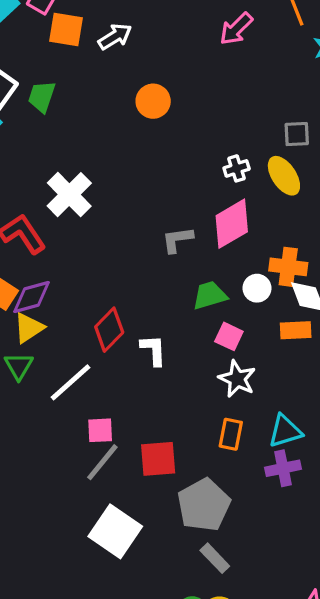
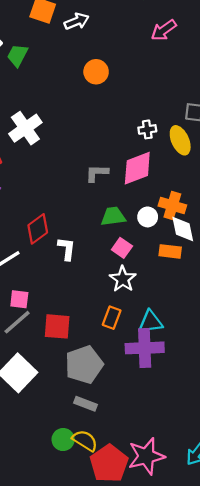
purple cross: (283, 468) -> (145, 348), size x1.5
gray rectangle: (215, 558) -> (86, 404), turned -35

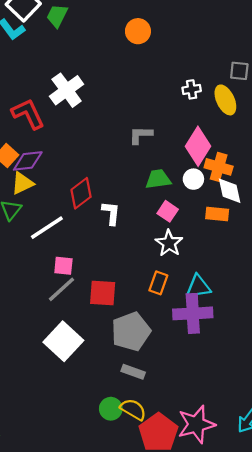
pink diamond: (137, 168) -> (198, 146), moved, turned -36

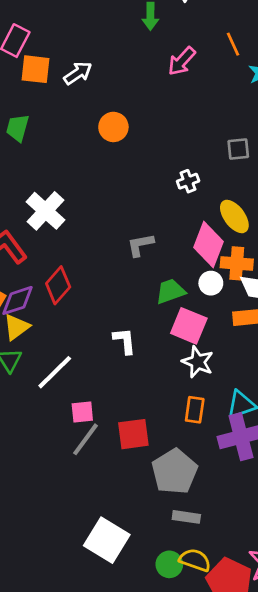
yellow ellipse: (225, 100) -> (234, 216), moved
red diamond: (81, 193) -> (58, 285), moved
pink square: (168, 211) -> (189, 326), size x1.5
white square: (63, 341) -> (107, 540), moved

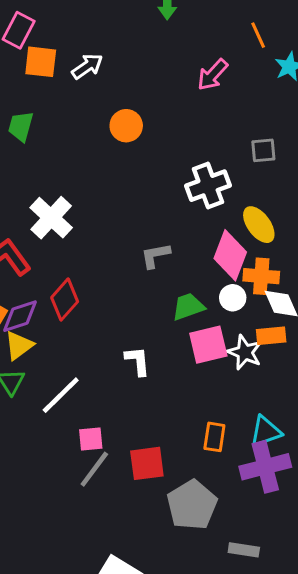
pink arrow: (182, 61) -> (213, 75), moved
white cross: (188, 181) -> (208, 186), size x1.8
pink square: (189, 326) -> (208, 345), turned -36
white star: (198, 362) -> (245, 352), moved
gray rectangle: (186, 517) -> (244, 550), moved

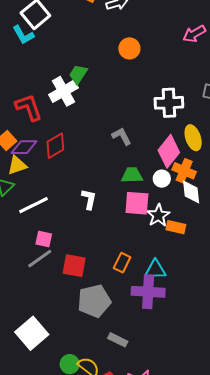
green trapezoid: (21, 126) -> (78, 74), moved
gray L-shape: (155, 255) -> (122, 136), turned 55
orange rectangle: (271, 336) -> (176, 227), moved

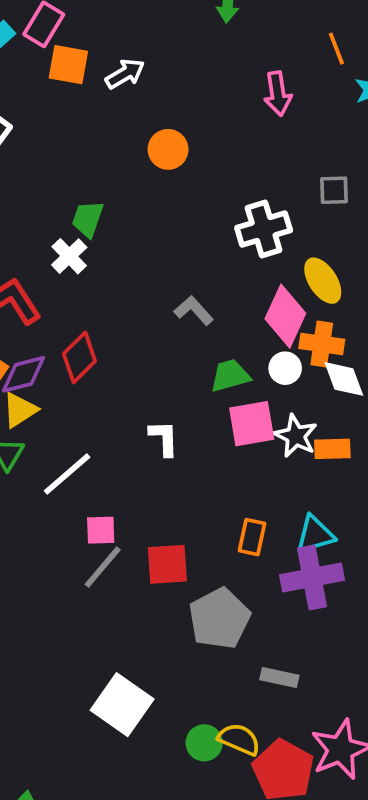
pink arrow: (194, 34) -> (278, 94), turned -55
white cross: (63, 91) -> (69, 256), size x0.7

